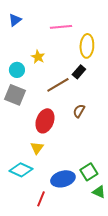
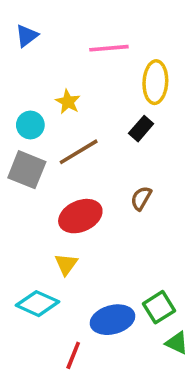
brown line: (58, 85) -> (79, 152), moved
red ellipse: (45, 121) -> (80, 216), turned 45

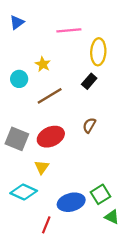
gray square: (27, 170) -> (17, 139), moved

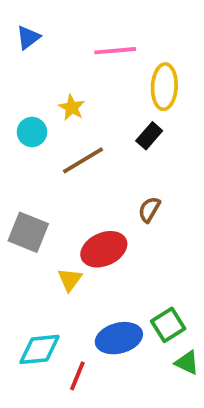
red ellipse: (51, 137) -> (104, 249), moved
cyan diamond: (24, 192) -> (40, 349), moved, turned -30

